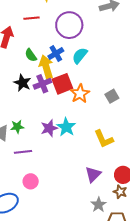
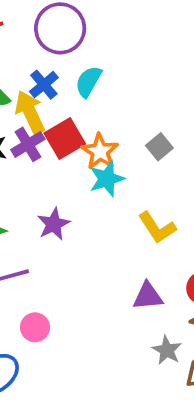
cyan star: (66, 127) -> (107, 179), moved, turned 30
purple triangle: (93, 174) -> (148, 296), turned 48

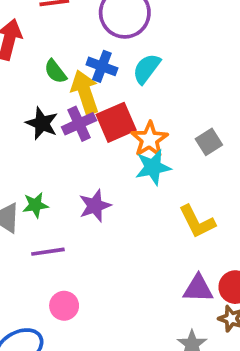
blue cross: (44, 85) -> (102, 66), turned -36
purple triangle: (148, 296) -> (198, 289), moved

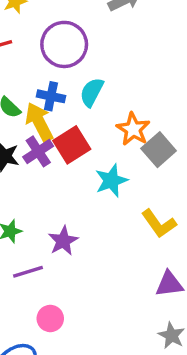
orange star: (149, 139) -> (133, 129), moved
gray square: (209, 142) -> (159, 150), size x1.4
purple star: (95, 206) -> (63, 241), moved

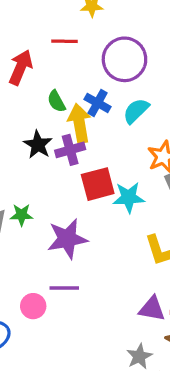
red square: (72, 145) -> (98, 184), moved
purple star: (63, 241) -> (67, 239), size x1.4
purple line: (28, 272) -> (64, 288), moved

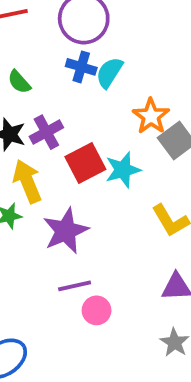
blue cross: (98, 103) -> (81, 67), moved
yellow arrow: (79, 123) -> (27, 181), moved
pink circle: (33, 306) -> (97, 310), moved

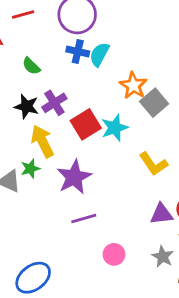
pink circle: (97, 310) -> (114, 254), moved

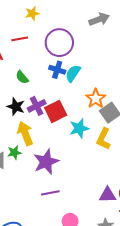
red square: (86, 124) -> (56, 111), moved
yellow L-shape: (153, 164) -> (103, 139), moved, turned 55

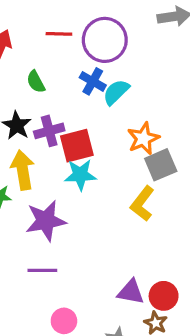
red line: (20, 39) -> (59, 34), moved
cyan star: (79, 128) -> (80, 175), moved

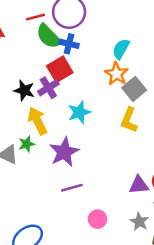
green semicircle: (36, 82) -> (49, 36), moved, size x1.6
cyan semicircle: (116, 92) -> (121, 49), moved
red square: (77, 146) -> (60, 69), moved

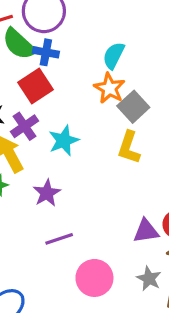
purple cross: (48, 88) -> (25, 126), moved
purple star: (64, 152) -> (47, 193), size x0.7
pink circle: (98, 219) -> (94, 278), size x1.5

